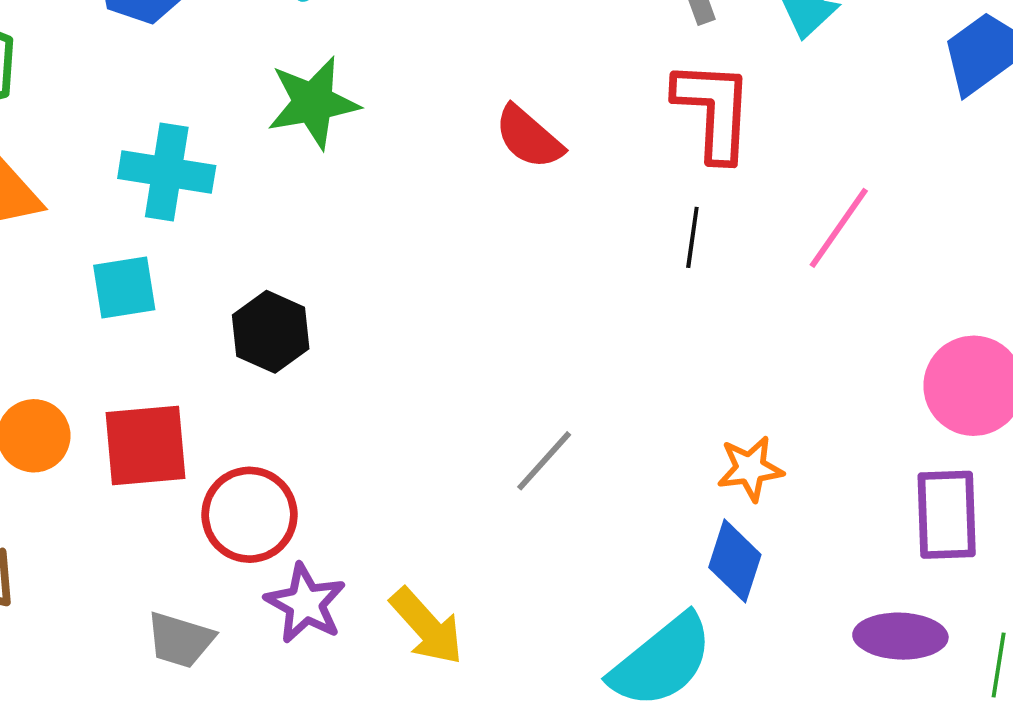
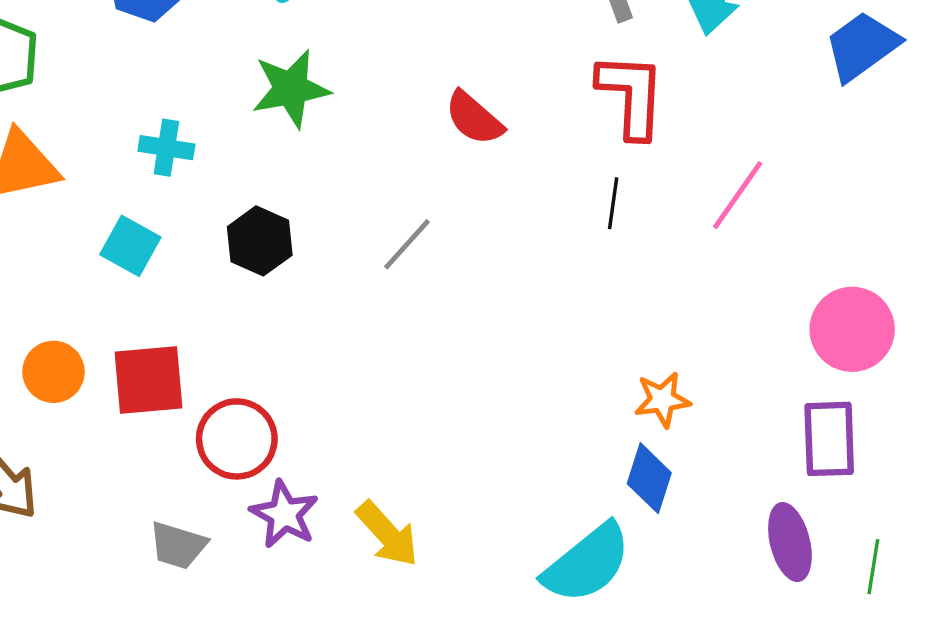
cyan cross: (167, 172) -> (166, 148), size x0.7
cyan square: (124, 288) -> (130, 246), turned 38
black hexagon: (271, 332) -> (260, 241), moved
gray line: (544, 461) -> (407, 244), moved
purple ellipse: (900, 636) -> (790, 542), turned 74

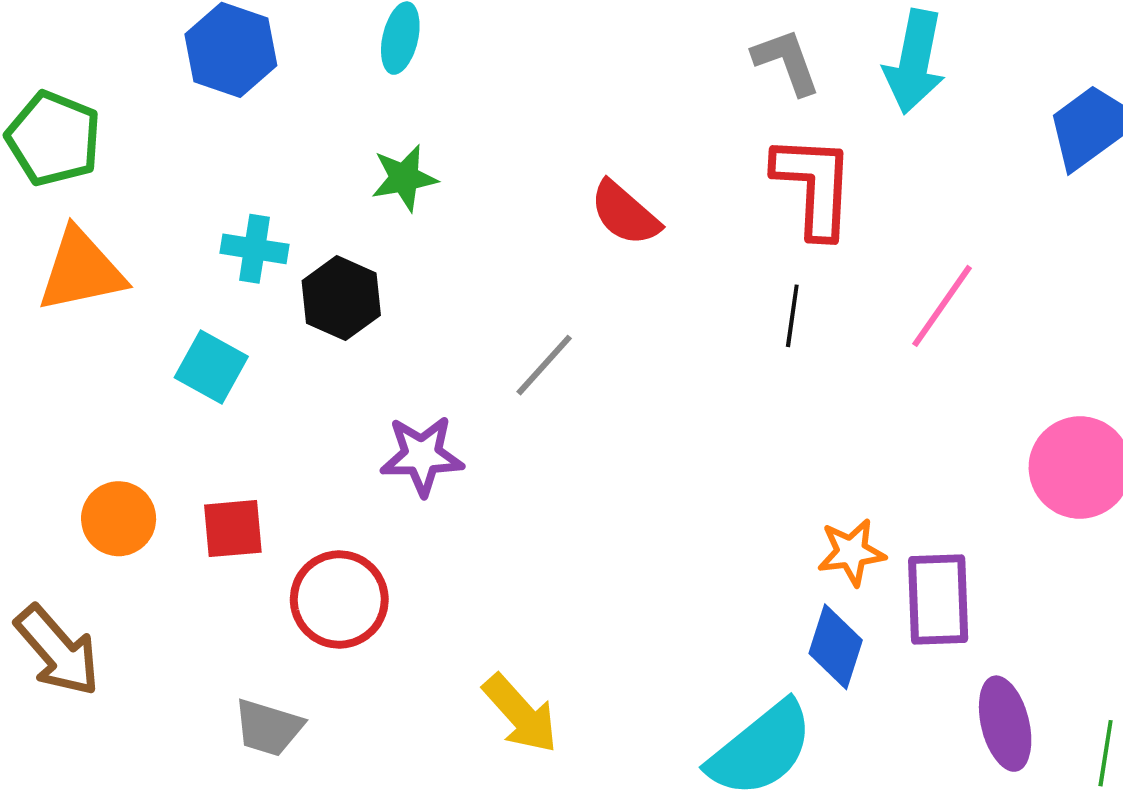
green star: (291, 89) -> (404, 178), size x0.7
black hexagon: (260, 241) -> (341, 298), moved
red square: (148, 380) -> (233, 529), size x0.7
purple rectangle: (829, 439) -> (938, 599), moved
purple star: (284, 514) -> (422, 456), moved, turned -30

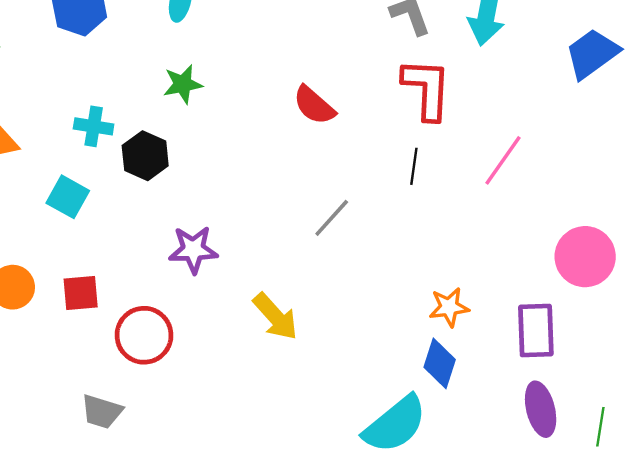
gray line: (544, 365) -> (332, 218), moved
purple rectangle: (938, 599) -> (536, 331), moved
yellow arrow: (520, 714) -> (275, 316), moved

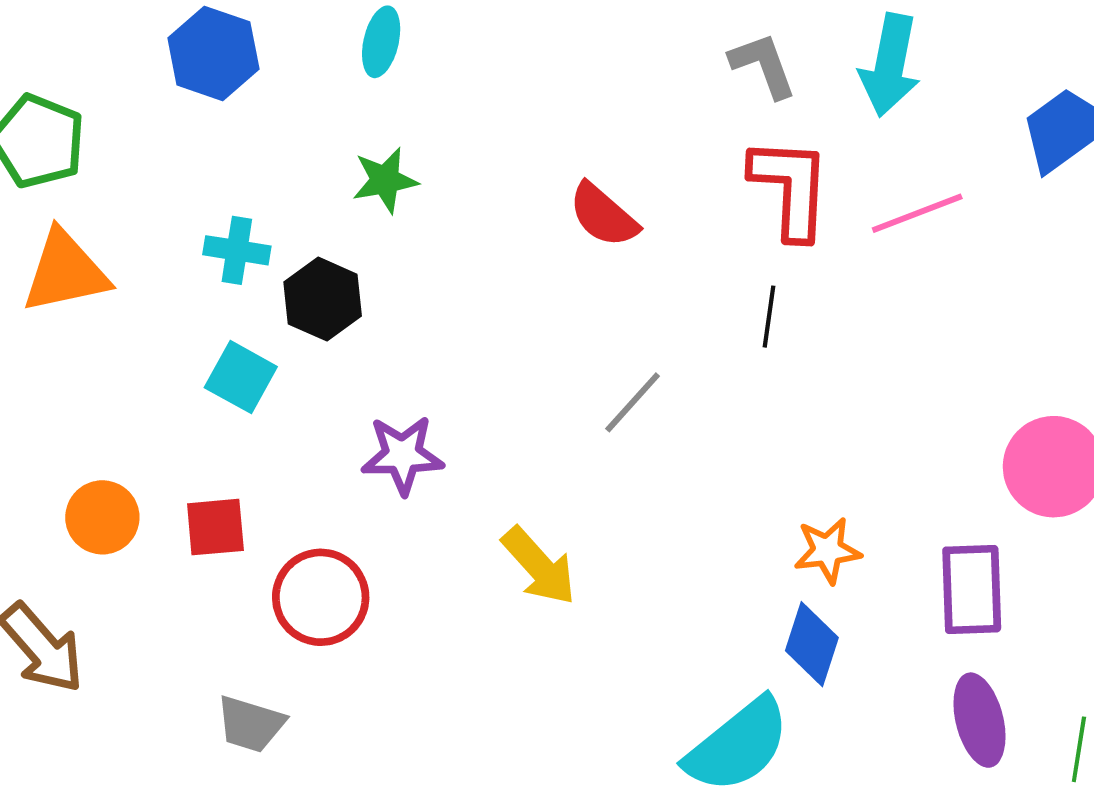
pink line: (503, 160) -> (917, 213), moved, turned 34
cyan square: (68, 197) -> (241, 377), moved

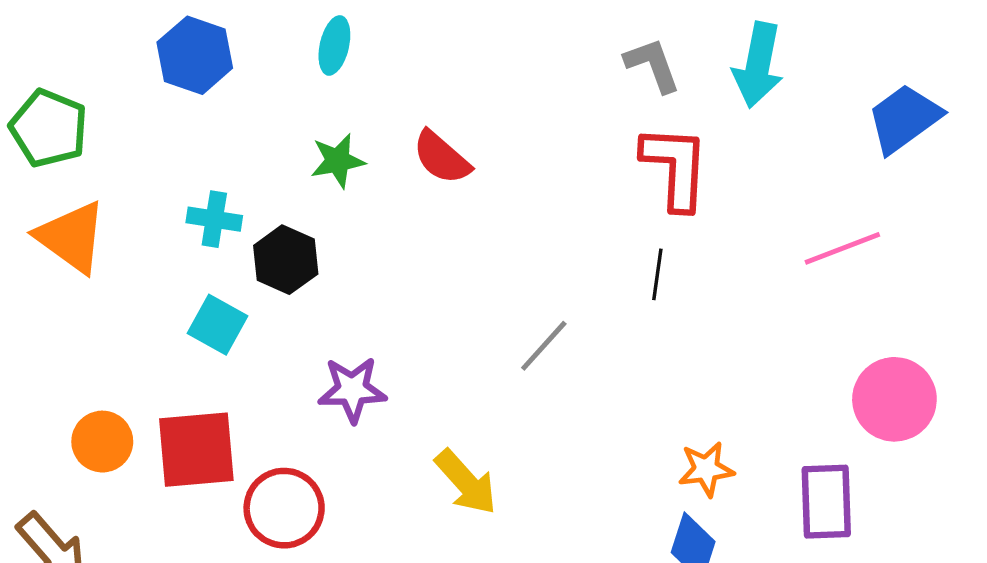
pink line: (917, 213) -> (842, 248), moved
red semicircle: (603, 215) -> (442, 157), moved
orange triangle: (65, 272) -> (71, 237), turned 48
red square: (215, 527) -> (196, 450), size x1.6

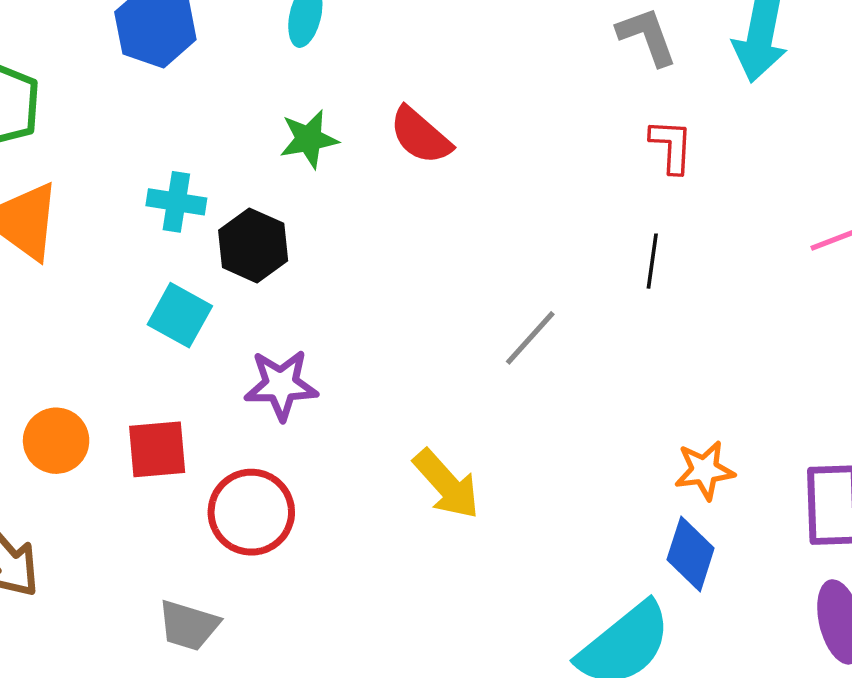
red L-shape: (675, 167) -> (671, 146), size x0.6
purple star: (352, 390) -> (281, 385), moved
red square: (196, 450) -> (157, 449), size x0.7

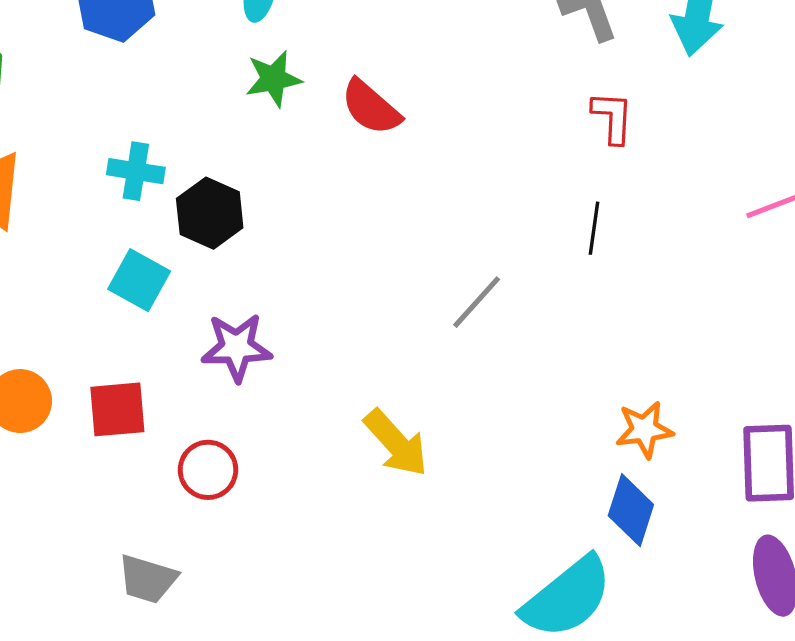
green star: (309, 139) -> (273, 79), moved
red circle: (251, 512) -> (208, 470), size x0.7

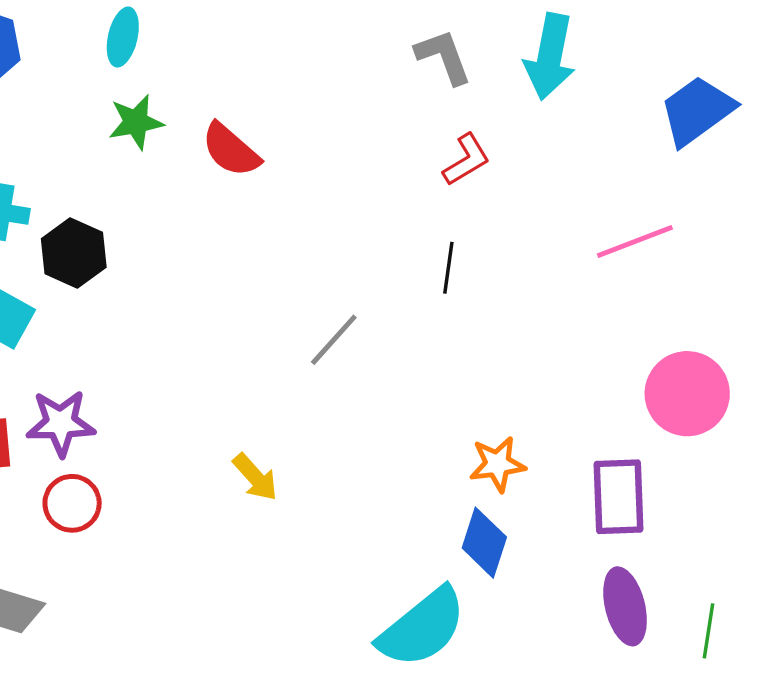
red L-shape: (613, 117) -> (466, 160), turned 56
purple star: (237, 347) -> (61, 423), moved
yellow arrow: (396, 443) -> (255, 477), size x0.7

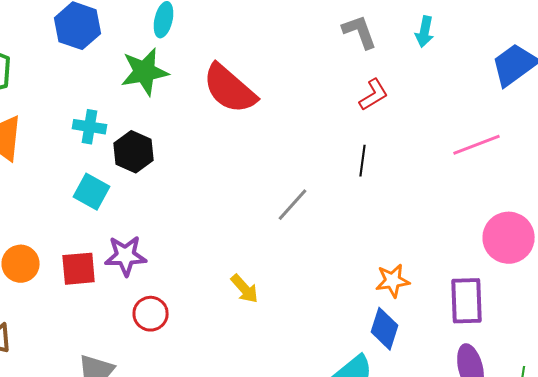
cyan arrow: (550, 57) -> (425, 32), size x0.6
green star: (136, 122) -> (145, 72), moved, size x1.4
red semicircle: (231, 150) -> (230, 89), size x1.5
red circle: (72, 503) -> (151, 314), moved

